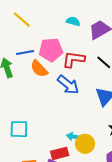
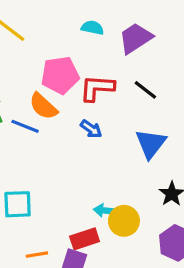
blue line: (25, 53) -> (25, 126), moved, turned 36
blue arrow: (68, 85) -> (91, 129), size x0.6

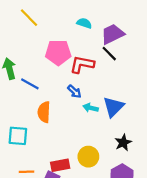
black line: (145, 90) -> (109, 54), moved
orange semicircle: (43, 106) -> (44, 112), moved, turned 42
cyan arrow: (105, 210) -> (91, 108), moved

